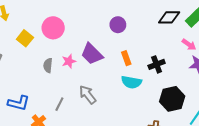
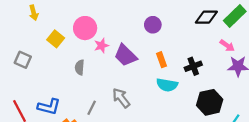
pink star: (69, 61) -> (101, 46), moved

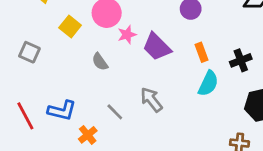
gray semicircle: (80, 67) -> (100, 62), turned -40
cyan semicircle: (167, 85) -> (208, 83), turned -75
gray line: (92, 108) -> (115, 112), turned -72

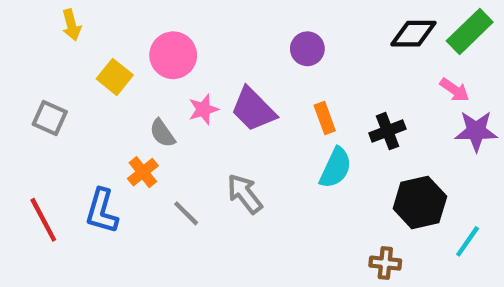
pink star: (127, 35) -> (203, 109), moved
blue L-shape: (62, 111) -> (102, 211), turned 92
orange cross: (88, 135) -> (143, 172), moved

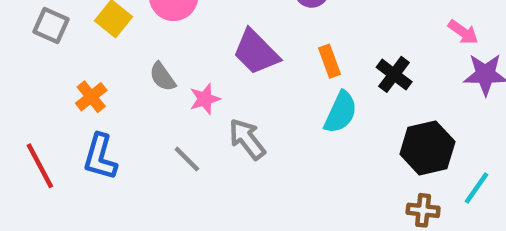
pink star: (203, 109) -> (205, 99), moved
gray square: (50, 118) -> (51, 25), moved
black cross: (387, 131) -> (394, 74), turned -32
orange cross: (143, 172) -> (91, 97), moved
brown cross: (385, 263) -> (423, 210), moved

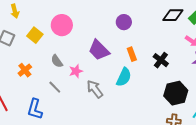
cyan semicircle: (341, 112) -> (124, 77), moved
blue L-shape: (100, 157) -> (35, 109), moved
gray line: (187, 159) -> (55, 87), moved

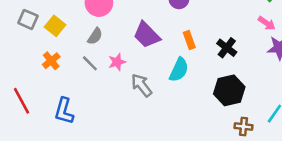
yellow square: (35, 35) -> (55, 26), moved
gray semicircle: (57, 61) -> (95, 36), moved, turned -112
gray line: (55, 87) -> (90, 63), moved
black hexagon: (176, 93) -> (229, 90), moved

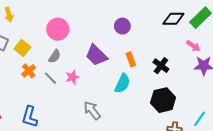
orange cross: (51, 61) -> (29, 71), moved
gray arrow: (142, 85) -> (92, 110), moved

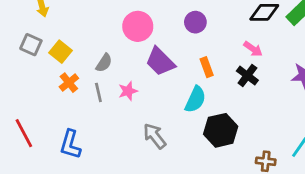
pink circle: (58, 29) -> (138, 26), moved
pink arrow: (193, 46) -> (253, 49), moved
gray line: (50, 78) -> (98, 92), turned 32
black hexagon: (163, 100) -> (221, 130), moved

